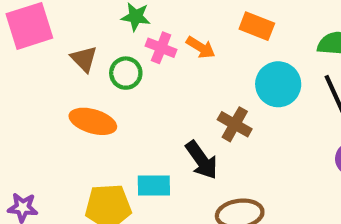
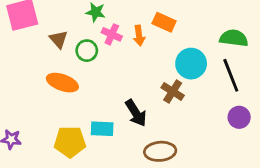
orange rectangle: (257, 26) -> (164, 22), moved
orange arrow: (201, 47) -> (139, 36), turned 48
brown cross: (235, 124) -> (173, 92), moved

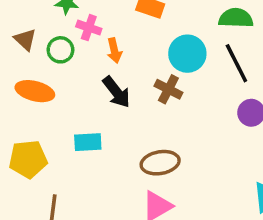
orange arrow: (139, 36) -> (114, 50), moved
black arrow: (136, 113) -> (116, 92), moved
yellow pentagon: (70, 142) -> (28, 159), moved

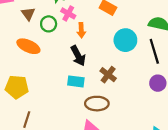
brown cross: (168, 89) -> (108, 75), moved
cyan rectangle: (88, 142) -> (76, 81), moved

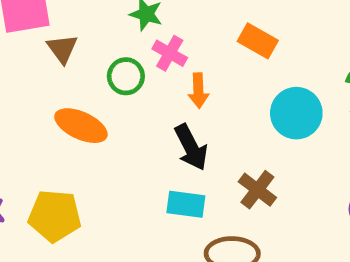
brown triangle: (28, 14) -> (62, 49), moved

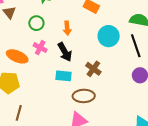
pink cross: (170, 53) -> (40, 48), moved
orange ellipse: (81, 126) -> (17, 56), moved

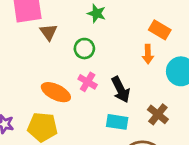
orange arrow: (67, 28) -> (148, 54), moved

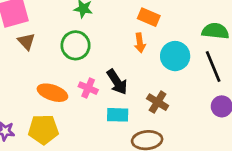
brown triangle: (49, 32) -> (26, 41), moved
green circle: (84, 49) -> (76, 45), size x1.4
pink cross: (88, 82) -> (88, 88), moved

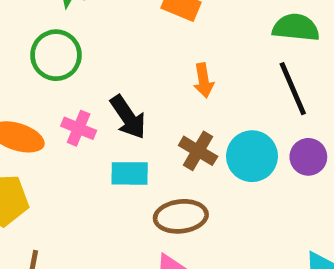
orange arrow: (140, 43) -> (204, 80), moved
cyan circle: (175, 56) -> (252, 156), moved

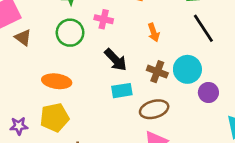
pink cross: (79, 128) -> (104, 19), moved
purple circle: (308, 157) -> (208, 92), moved

